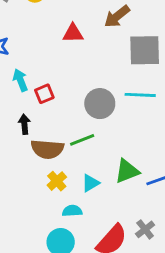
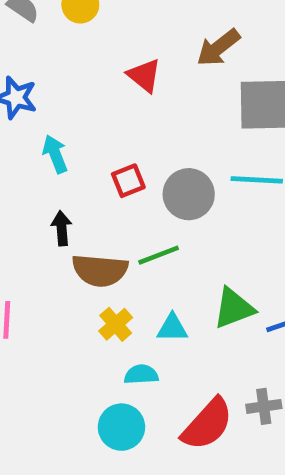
red triangle: (73, 33) -> (144, 75), turned 40
red square: (44, 94) -> (128, 181), moved
cyan triangle: (90, 183) -> (172, 328), turned 30
gray cross: (145, 229) -> (264, 406), turned 30

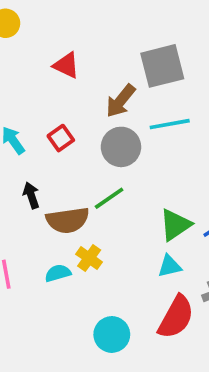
brown arrow: (218, 48) -> (121, 101), moved
red square: (128, 181) -> (61, 138), moved
cyan triangle: (172, 328) -> (169, 266), moved
cyan semicircle: (141, 374) -> (58, 273), moved

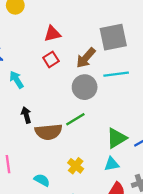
red triangle: (66, 65) -> (52, 34), turned -42
red square: (61, 138) -> (51, 59), moved
yellow cross: (89, 258) -> (76, 166), moved
cyan semicircle: (58, 273) -> (42, 180), moved, turned 42

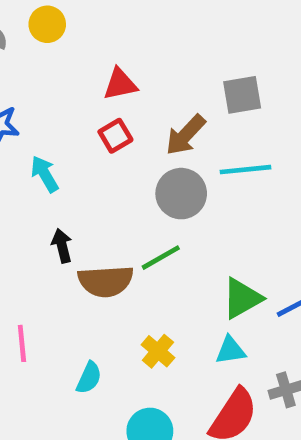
gray square: (113, 37) -> (242, 95), size x0.7
cyan semicircle: (42, 180) -> (89, 378), turned 84

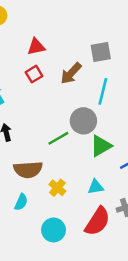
cyan line: (246, 170) -> (103, 91), turned -70
gray circle: (181, 194) -> (83, 121), moved
brown semicircle: (106, 281) -> (28, 170), moved
green triangle: (242, 298) -> (101, 146), moved

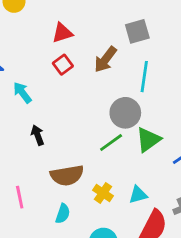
green line: (58, 138) -> (111, 142), moved
cyan triangle: (96, 187) -> (138, 195), moved

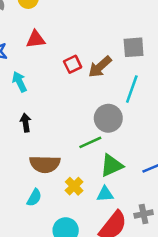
red triangle: (62, 33) -> (36, 39), moved
red square: (63, 65) -> (73, 64), moved
green triangle: (148, 140) -> (112, 166), moved

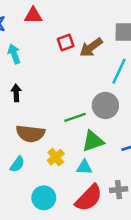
gray circle: (108, 118) -> (105, 105), moved

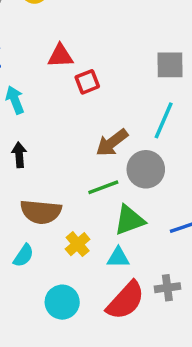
red triangle: (33, 15) -> (60, 56), moved
brown arrow: (91, 47) -> (112, 143), moved

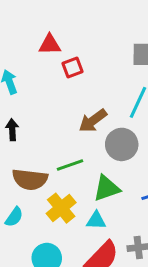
green line: (103, 187) -> (70, 165), moved
yellow cross: (78, 244) -> (61, 208), size x1.4

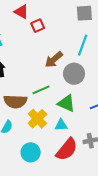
red triangle: (50, 45) -> (21, 12), turned 35
green triangle: (107, 188) -> (66, 103), turned 48

